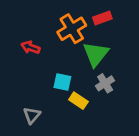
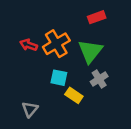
orange cross: (72, 29) -> (56, 44), moved

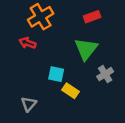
orange cross: (56, 44) -> (41, 17), moved
gray cross: (99, 79) -> (105, 74), moved

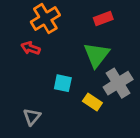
gray cross: (105, 74) -> (118, 83), size x1.5
yellow rectangle: (70, 91) -> (92, 102), moved

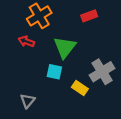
green triangle: (97, 55) -> (65, 47), moved

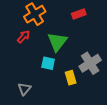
red arrow: (26, 41) -> (23, 37), turned 112
yellow rectangle: (80, 88) -> (71, 78), turned 40

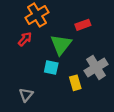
red rectangle: (79, 14) -> (83, 25), moved

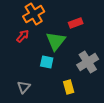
yellow rectangle: (75, 83) -> (69, 87), moved

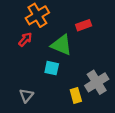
green triangle: (56, 41) -> (62, 45), turned -45
gray cross: (88, 62) -> (97, 82), moved

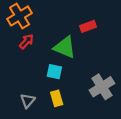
orange cross: (37, 15) -> (20, 16), moved
yellow rectangle: (76, 96) -> (57, 98), moved

